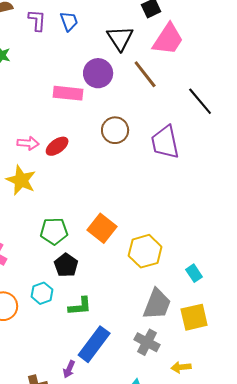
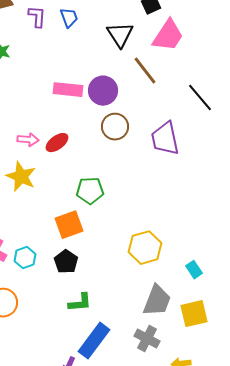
purple circle: (98, 73) -> (103, 91), moved
orange square: (102, 228) -> (69, 225), moved, turned 32
green pentagon: (54, 231) -> (90, 191), moved
cyan hexagon: (42, 293) -> (25, 258), moved

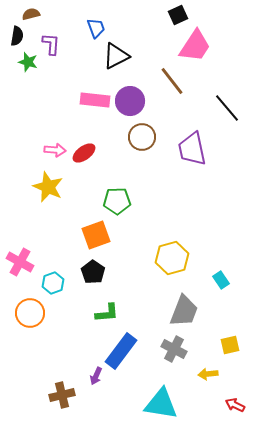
purple L-shape: (37, 17) -> (51, 44), moved
black triangle: (120, 35) -> (116, 56), moved, turned 36
cyan hexagon: (25, 258) -> (53, 283), moved
yellow square: (194, 314) -> (230, 345), moved, size x0.7

